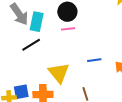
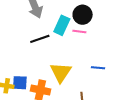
cyan rectangle: (37, 22) -> (62, 25), moved

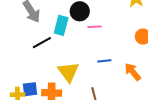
pink line: (79, 32) -> (95, 27), moved

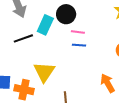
blue line: (104, 61) -> (79, 45), moved

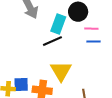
black line: (23, 38) -> (52, 41), moved

